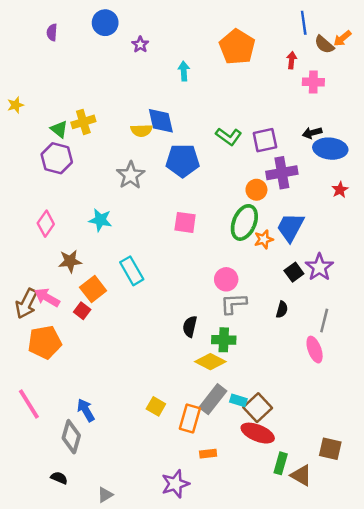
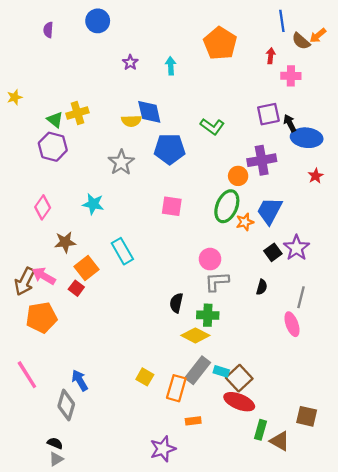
purple star: (140, 44) -> (130, 62), moved
black arrow: (312, 133) -> (290, 123), turned 78
purple square: (265, 140) -> (268, 114), moved
gray triangle: (105, 495) -> (56, 459), moved

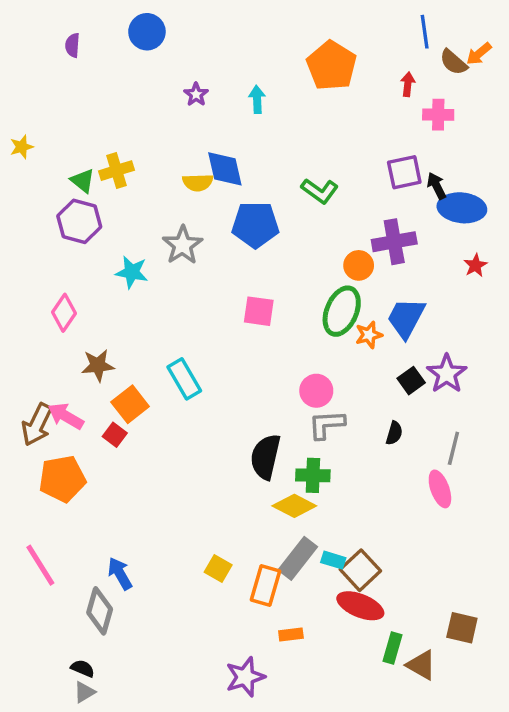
cyan star: (93, 204) -> (132, 272), moved
black semicircle: (176, 303) -> (266, 457), size x1.5

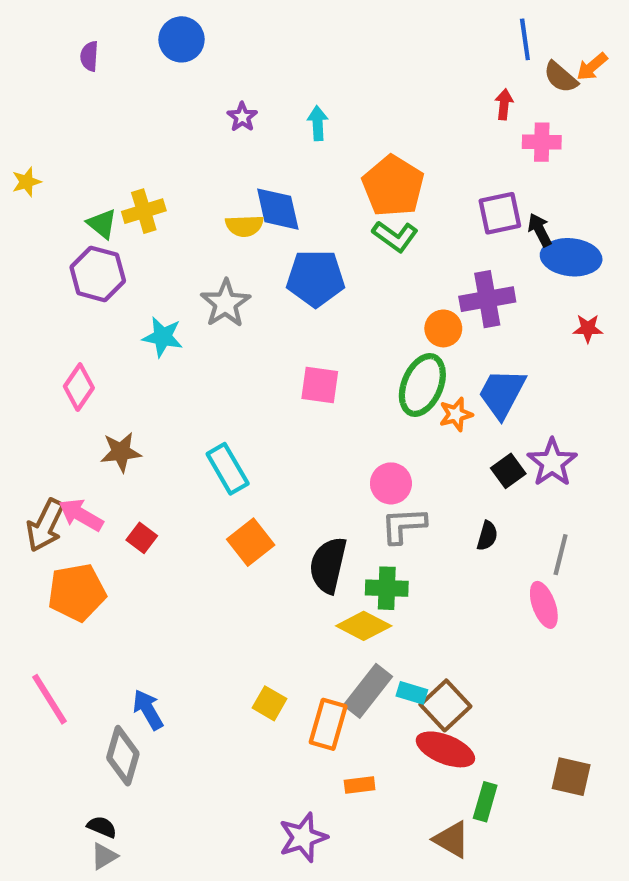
orange pentagon: (332, 66) -> (393, 186), moved
red star: (475, 265) -> (588, 328), turned 30
orange square: (130, 404) -> (251, 542), moved
brown triangle: (421, 665) -> (452, 839), moved

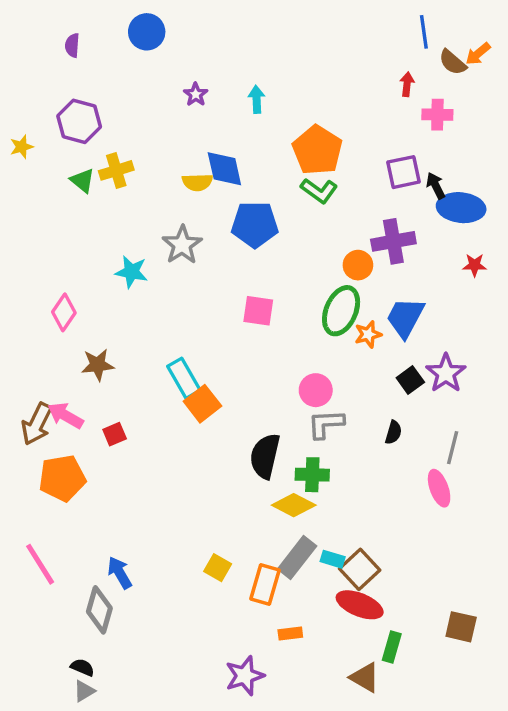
purple hexagon: (98, 274) -> (79, 121), moved
red square: (142, 538) -> (115, 434), turned 30
orange square: (251, 542) -> (202, 404), moved

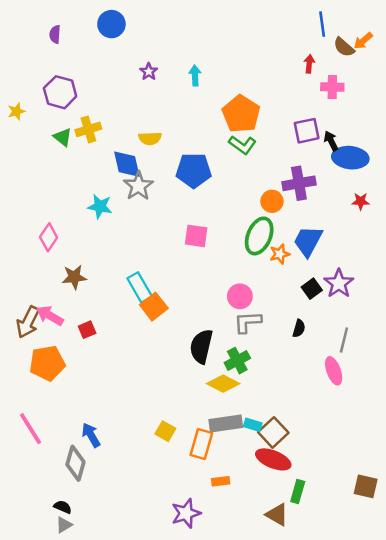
blue diamond: (224, 169) -> (127, 164), moved
green cross: (312, 475) -> (237, 361), turned -30
gray rectangle: (297, 557) -> (226, 423), turned 44
brown square: (461, 627) -> (366, 486), moved

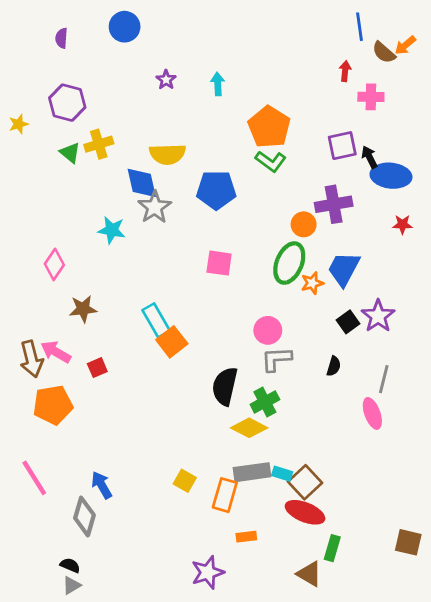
yellow semicircle: (150, 138) -> (168, 154), size x1.4
brown arrow: (28, 322) -> (31, 359), turned -40

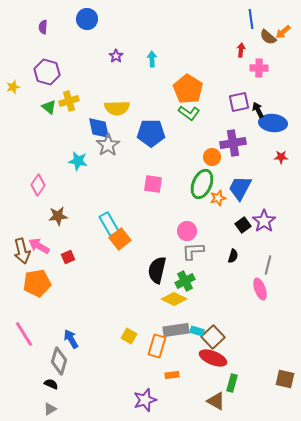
black semicircle: (70, 565) -> (51, 384), moved

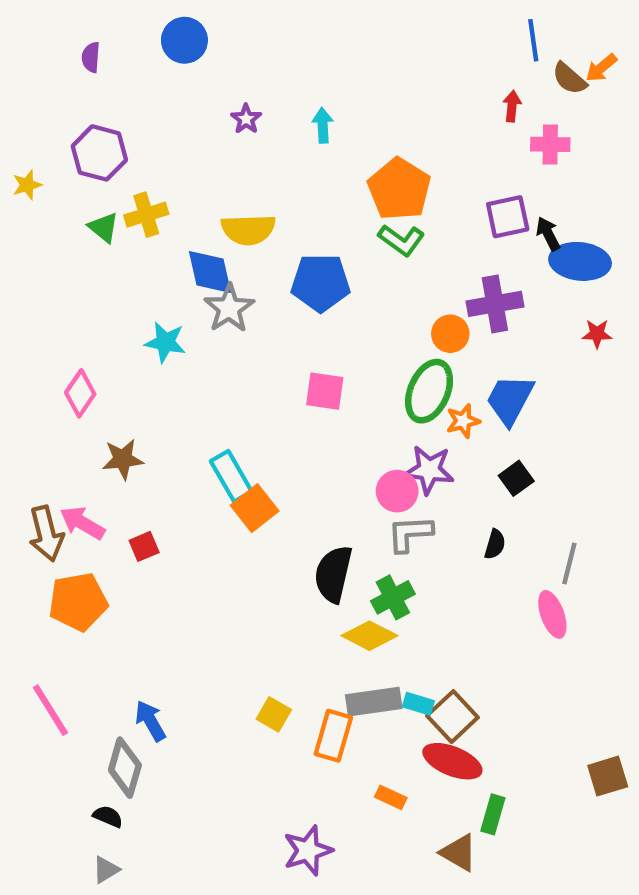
purple star: (264, 221) -> (429, 470), moved, turned -30
orange rectangle: (172, 375) -> (391, 797), moved, turned 32
brown square: (285, 379) -> (608, 776), moved, turned -30

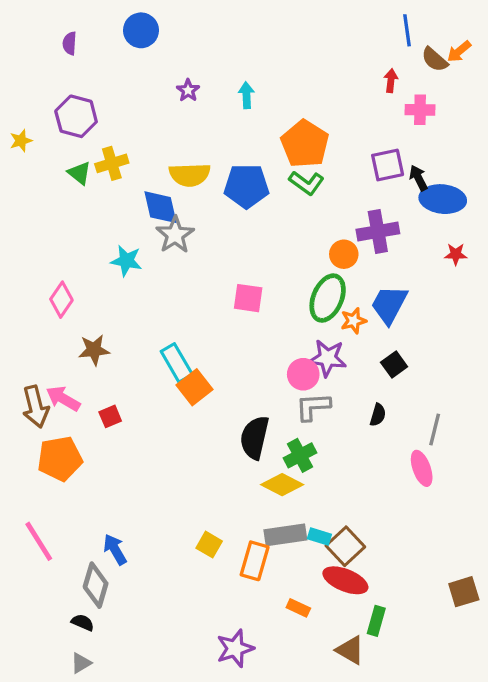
blue pentagon: (321, 283) -> (246, 186), moved

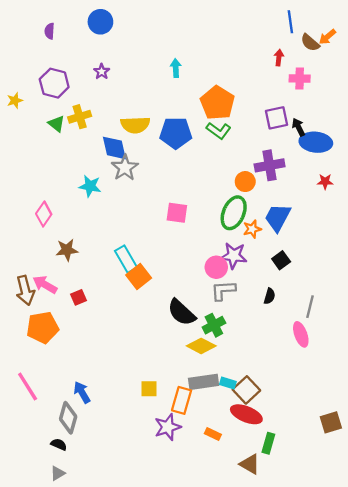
purple star: (188, 90) -> (102, 72), moved
black semicircle: (255, 438) -> (182, 312), turned -60
yellow square: (209, 545) -> (149, 389), turned -30
purple star: (235, 648) -> (168, 427), moved

